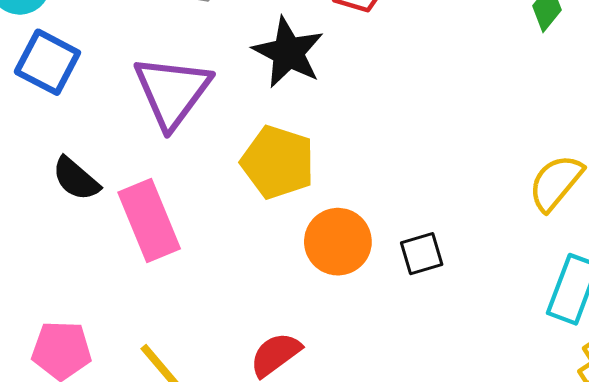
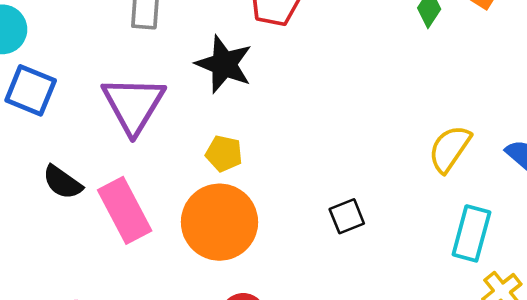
yellow pentagon: (278, 162) -> (224, 154), size x0.6
orange circle: (338, 242) -> (219, 222), moved, size x1.4

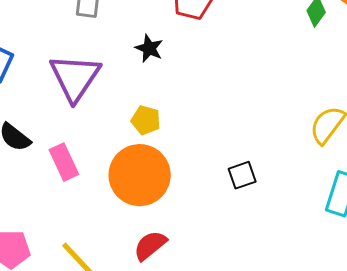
black star: (224, 64) -> (149, 48), size x0.6
pink rectangle: (125, 210) -> (64, 162), size x0.7

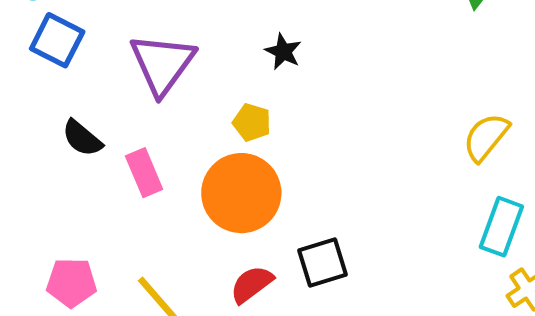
black star: (149, 48) -> (283, 52), moved
black square: (242, 175) -> (323, 262), moved, size x1.4

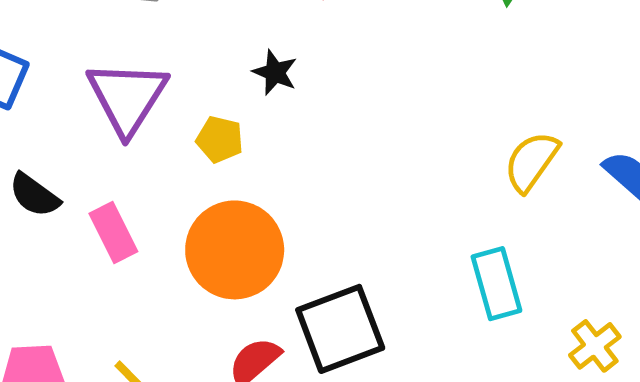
yellow pentagon: (252, 122) -> (220, 139), moved
cyan rectangle: (501, 227) -> (496, 284), moved, turned -32
black square: (323, 262) -> (340, 329), size x1.4

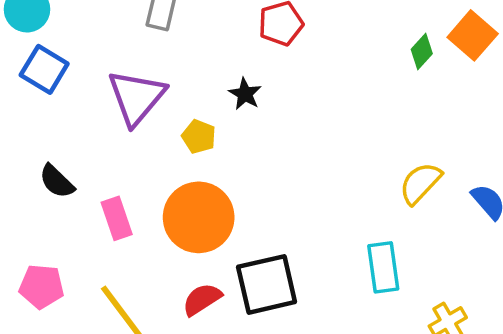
black semicircle: (34, 195) -> (57, 181), moved
pink rectangle: (113, 233) -> (117, 218), moved

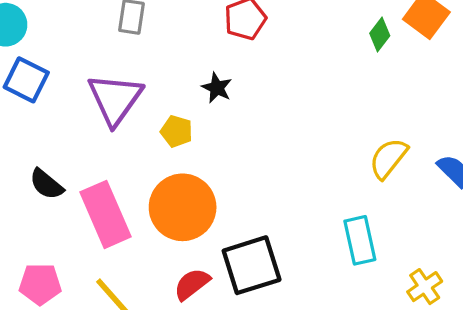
pink rectangle: (117, 218) -> (106, 214), size x1.6

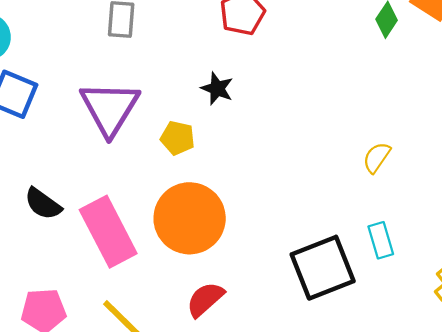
yellow semicircle: (388, 158) -> (377, 157), moved, size x0.7
cyan rectangle: (360, 240) -> (381, 240), size x0.7
black square: (252, 265) -> (323, 268), moved

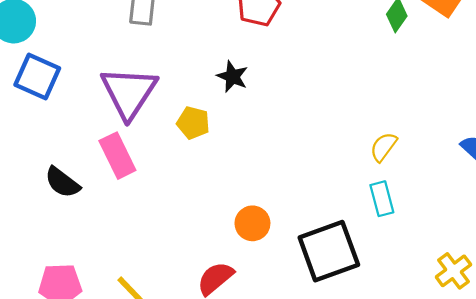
orange circle: (190, 218) -> (252, 223), moved, size x0.5
pink rectangle: (108, 232) -> (117, 156), moved, size x0.7
cyan rectangle: (381, 240) -> (382, 199), moved

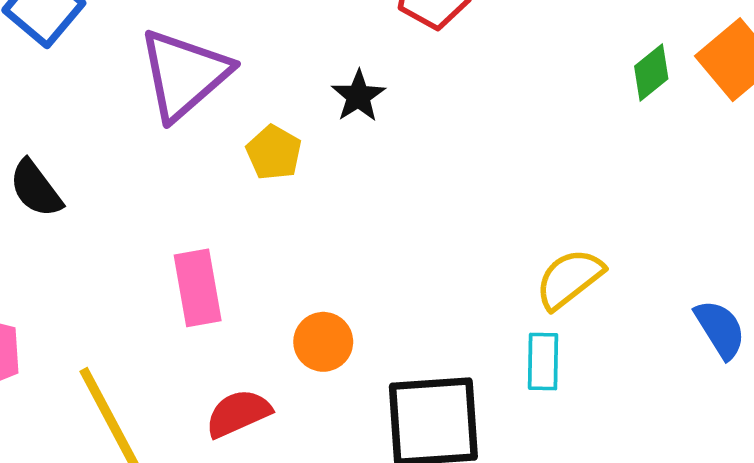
yellow semicircle: (383, 147) -> (569, 279), size x1.4
pink rectangle: (117, 156) -> (198, 288), moved

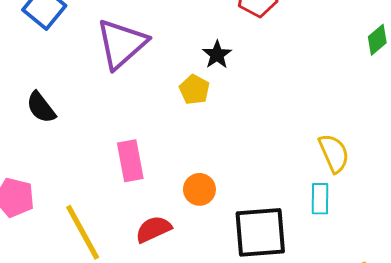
yellow pentagon: (274, 153) -> (194, 90), moved
yellow semicircle: (569, 279) -> (334, 153), turned 105

